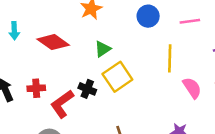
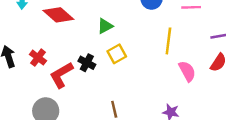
yellow square: (117, 77) -> (117, 54), size x0.7
red cross: (36, 88) -> (38, 58), turned 35

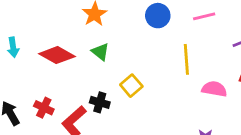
green triangle: (105, 26) -> (100, 52), moved, turned -42
pink semicircle: (187, 71) -> (214, 89), turned -40

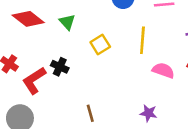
yellow square: (131, 86) -> (100, 45), moved

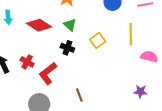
black cross: (60, 67) -> (67, 48), moved
brown line: (90, 113) -> (79, 95), moved

